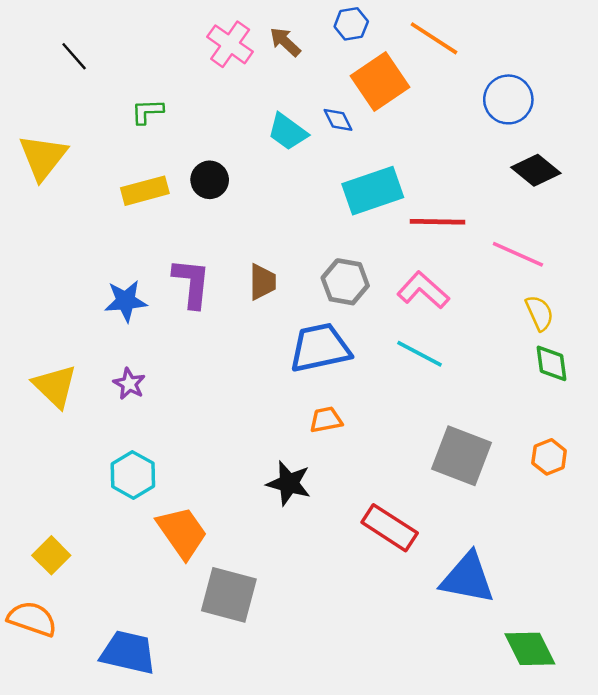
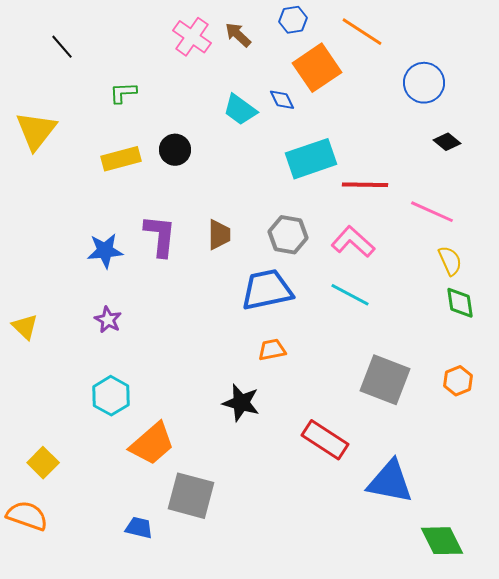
black diamond: (536, 170) -> (447, 142), size x0.7
yellow triangle: (55, 386) -> (25, 327), moved, size x0.7
orange trapezoid: (182, 532) -> (152, 444), turned 84
blue trapezoid: (128, 652) -> (139, 528), moved, size x0.6

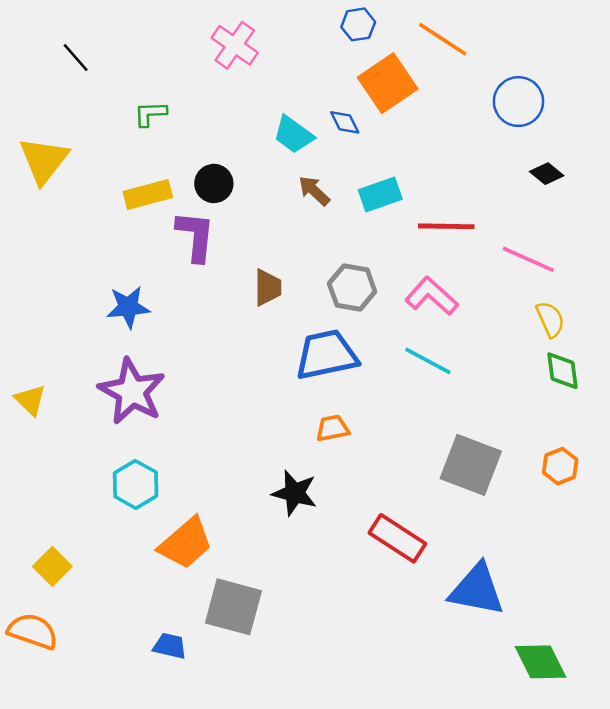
brown arrow: (238, 35) -> (314, 191), moved
cyan rectangle: (311, 159) -> (380, 195), size x0.7
purple L-shape: (160, 236) -> (196, 236), moved
purple star: (108, 320) -> (132, 391), size x2.0

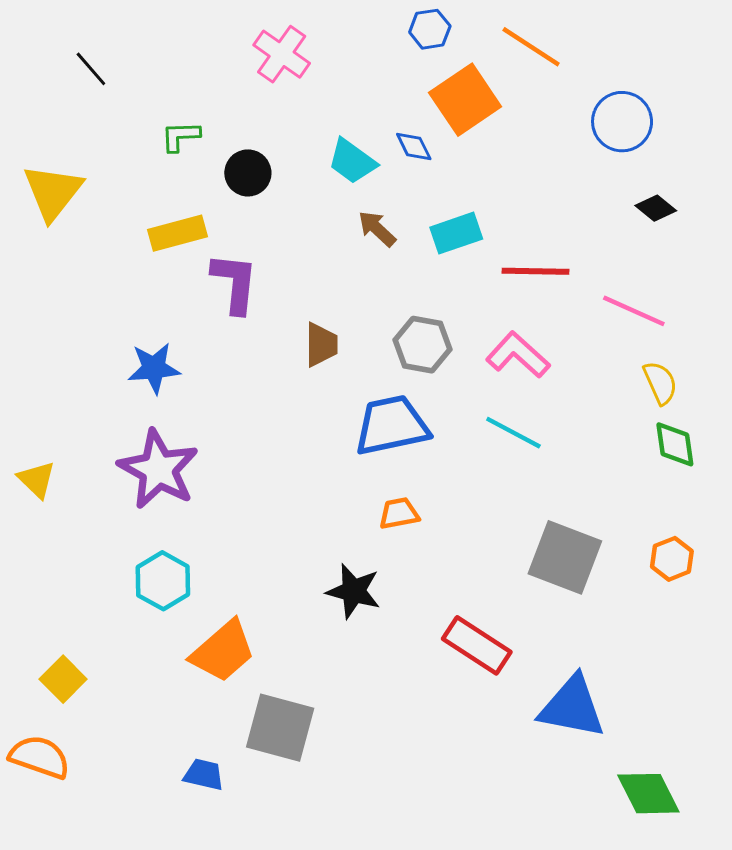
black circle: (214, 183) -> (248, 173), moved

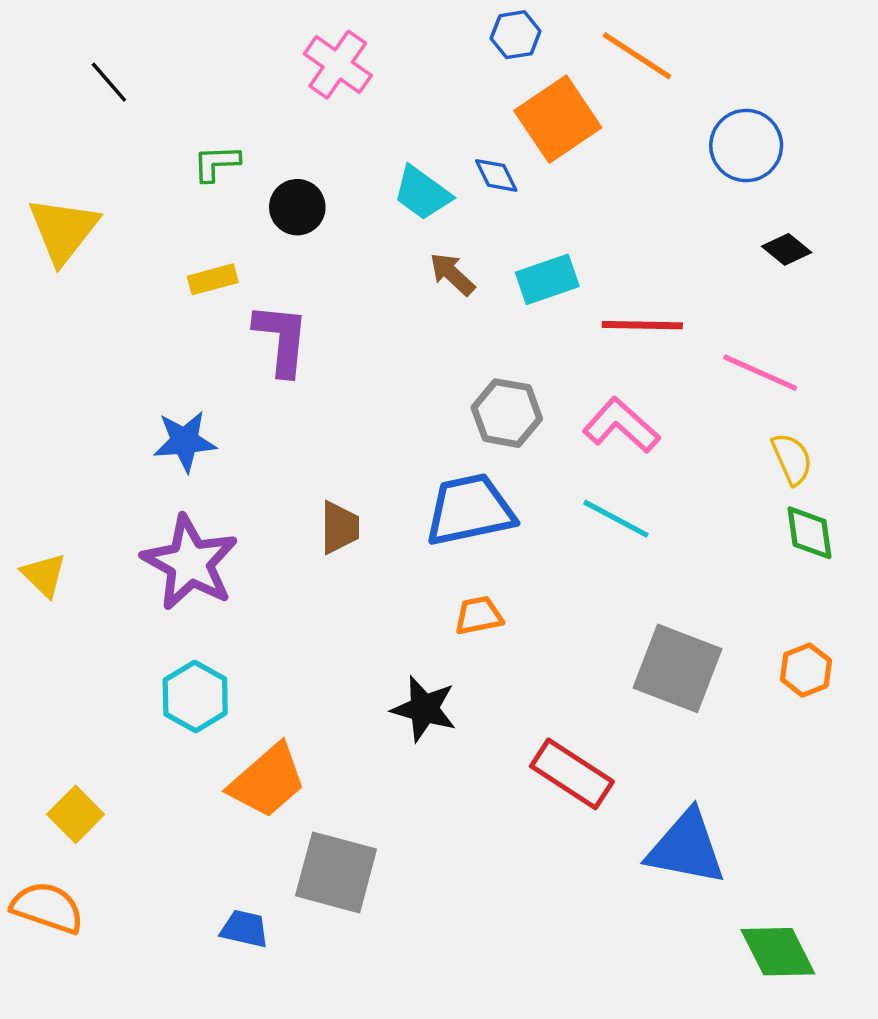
yellow rectangle: (177, 233) -> (213, 279), size x0.7
brown trapezoid: (321, 345) -> (340, 527), moved

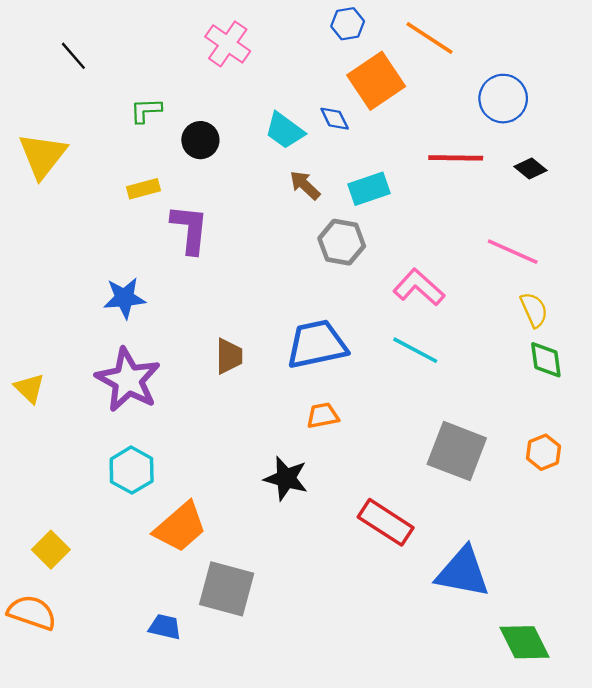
red line: (642, 325) -> (456, 158), moved
gray hexagon: (507, 413) -> (342, 242), moved

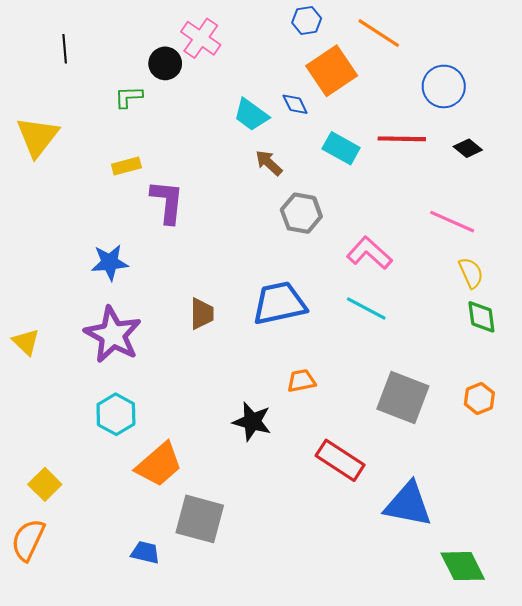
black line: (73, 56) -> (65, 49), turned 36
black circle: (200, 140) -> (165, 63), moved
cyan rectangle: (369, 189) -> (341, 148), moved, turned 48
orange trapezoid: (323, 415) -> (301, 381), moved
orange semicircle: (32, 613) -> (28, 540), turned -84

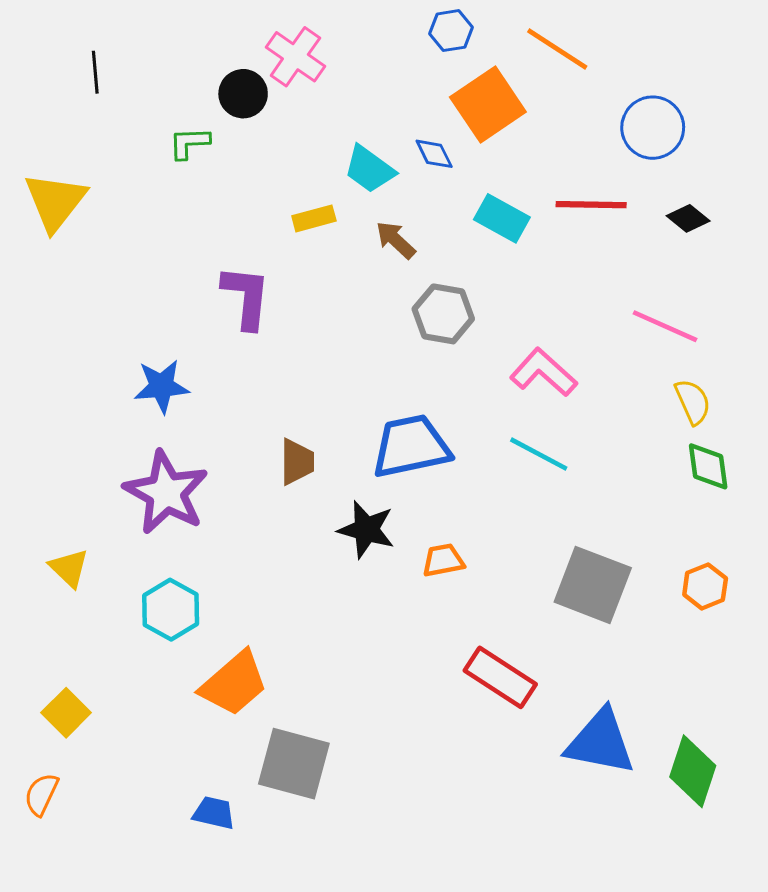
yellow rectangle: (126, 166) -> (314, 218), moved
yellow triangle: (26, 342) -> (69, 568), moved
black star: (252, 422) -> (366, 529), moved
orange semicircle: (28, 540) -> (41, 794), size x0.7
green diamond: (463, 566) -> (693, 771), moved, turned 45

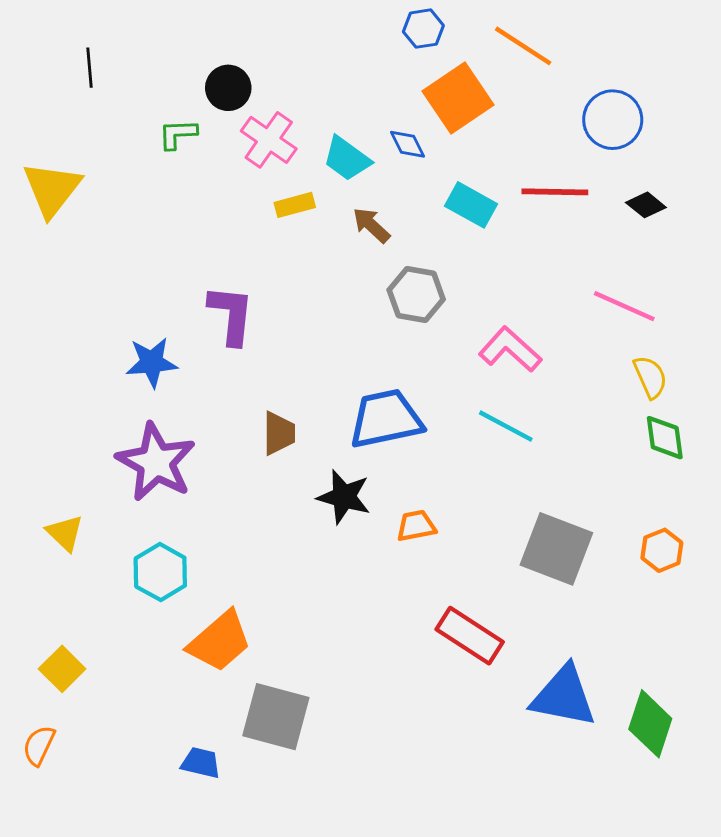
pink cross: (295, 57) -> (269, 140), moved
purple L-shape: (246, 297) -> (231, 315), moved

